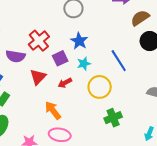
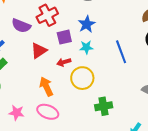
yellow circle: (100, 87) -> (82, 78), moved

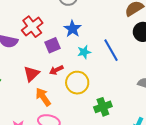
cyan star: (86, 47) -> (84, 52), moved
red triangle: (39, 51) -> (31, 74), moved

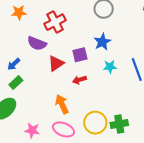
red cross: (32, 27) -> (55, 22), moved
red triangle: (31, 74) -> (56, 63), moved
yellow circle: (77, 83) -> (95, 123), moved

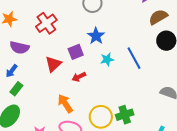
purple semicircle: (37, 43) -> (19, 48), moved

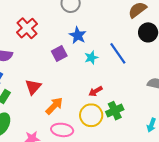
red triangle: (53, 64) -> (33, 87), moved
red arrow: (79, 77) -> (96, 91), moved
orange arrow: (65, 103) -> (54, 106), turned 84

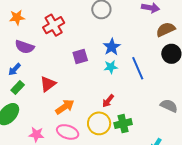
blue star: (78, 35) -> (112, 47), moved
red arrow: (96, 91) -> (108, 101), turned -32

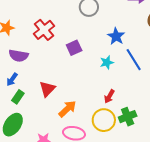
blue star: (112, 47) -> (116, 36), moved
purple square: (80, 56) -> (74, 48), moved

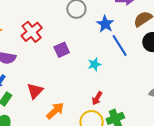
blue star: (116, 36) -> (105, 24), moved
blue line: (134, 60) -> (120, 46), moved

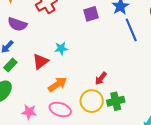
purple square: (62, 50) -> (91, 14), moved
cyan star: (94, 64) -> (61, 48), moved

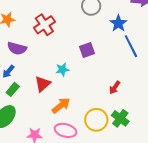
purple square: (91, 14) -> (87, 50), moved
red arrow: (101, 78) -> (115, 87), moved
green cross: (116, 101) -> (120, 118), turned -36

